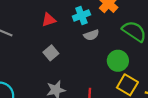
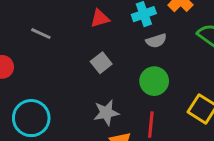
green circle: (118, 61) -> (154, 81), moved

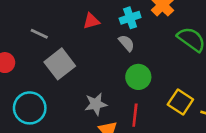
gray semicircle: (156, 41) -> (127, 43), moved, turned -114
gray square: (101, 63) -> (60, 64), moved, size x1.6

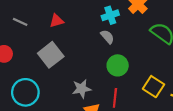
red triangle: (91, 21) -> (57, 21), moved
gray line: (39, 34) -> (20, 22), moved

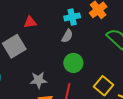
red triangle: (57, 21) -> (30, 22), moved
gray semicircle: (107, 37) -> (67, 36), turned 64

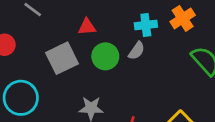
green circle: (73, 63) -> (105, 56), moved

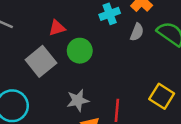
gray semicircle: (137, 51) -> (137, 32), moved

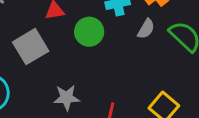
green circle: (80, 51) -> (89, 32), moved

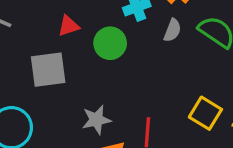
gray square: (31, 47) -> (48, 70), turned 32

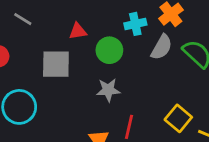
gray semicircle: (172, 30) -> (162, 47), size x1.4
gray star: (96, 120) -> (108, 90), moved

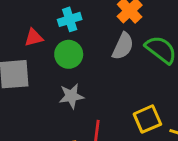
cyan cross: (135, 24) -> (70, 19), moved
yellow square: (178, 118) -> (147, 119), turned 32

